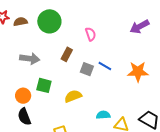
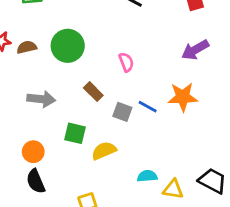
brown rectangle: (67, 54) -> (93, 92), turned -72
orange star: (138, 72) -> (183, 97), moved
green square: (44, 85) -> (75, 133), moved

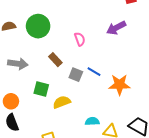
purple arrow: (195, 50) -> (116, 28), moved
orange star: (183, 97) -> (119, 85), moved

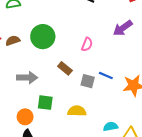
pink semicircle: (80, 39) -> (87, 44), turned 48
green square: (41, 89) -> (45, 103), moved
yellow semicircle: (62, 102) -> (77, 111), turned 30

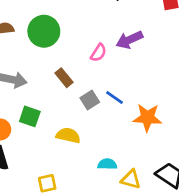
purple arrow: (123, 28) -> (129, 40), moved
gray square: (88, 81) -> (90, 100), turned 32

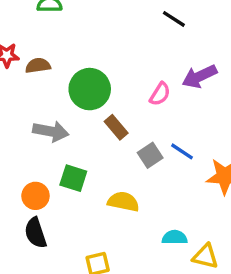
green circle: (44, 31) -> (90, 89), moved

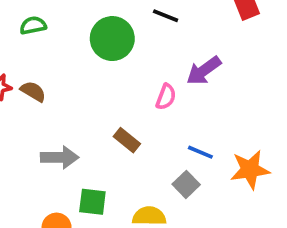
brown semicircle: (38, 66) -> (33, 91), turned 50
green circle: (90, 89) -> (112, 39), moved
gray square: (150, 155) -> (186, 184), moved

